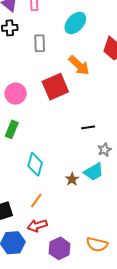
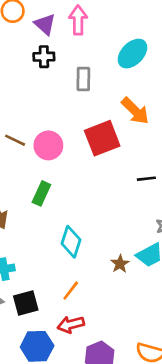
black line: (88, 127) -> (146, 179), moved

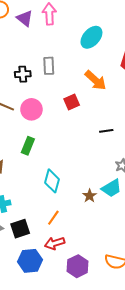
black cross: (44, 57) -> (23, 74), moved
gray rectangle: (83, 79) -> (49, 66), moved
red square: (102, 138) -> (72, 102), size x0.6

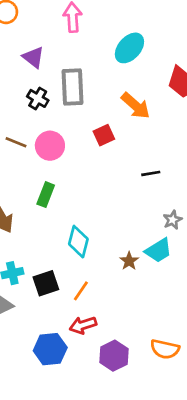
purple triangle: (25, 18) -> (33, 57), moved
gray rectangle: (49, 66) -> (73, 87), size x1.5
black cross: (23, 74) -> (38, 98), turned 35
black square: (20, 229) -> (46, 283), moved

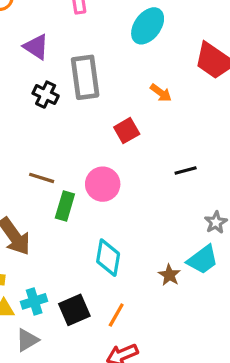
orange arrow: (136, 106) -> (161, 93), size x0.6
brown line: (16, 142) -> (42, 178), moved
pink circle: (50, 146) -> (103, 184), moved

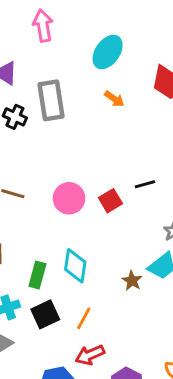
orange arrow: (161, 93) -> (114, 99), moved
red square: (127, 131) -> (110, 201), moved
green rectangle: (65, 206) -> (37, 275), moved

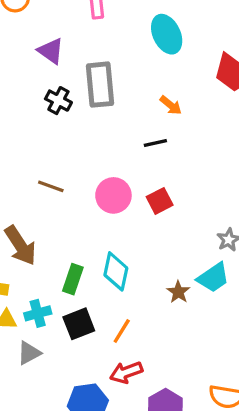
cyan ellipse: (108, 52) -> (167, 34), turned -64
orange arrow: (114, 99) -> (171, 105), moved
black line: (145, 184) -> (155, 143), moved

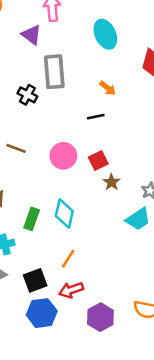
purple triangle: (51, 51) -> (31, 35), moved
black cross: (58, 101) -> (27, 95), moved
brown star: (178, 292) -> (111, 182), moved
black square: (79, 324) -> (35, 280), moved

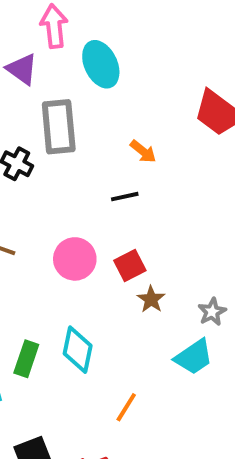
cyan ellipse: (105, 34) -> (101, 64), moved
orange line: (68, 259) -> (126, 407), moved

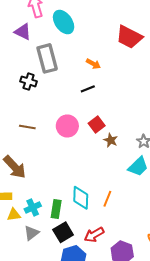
cyan diamond: (78, 350) -> (81, 198), moved
green rectangle: (26, 359) -> (56, 209), moved

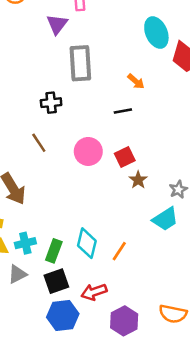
cyan ellipse: (64, 22) -> (156, 33), moved
purple triangle: (23, 32) -> (57, 24), turned 30
black cross: (29, 81) -> (51, 103), moved, turned -35
brown line: (27, 127) -> (39, 143), turned 35

